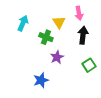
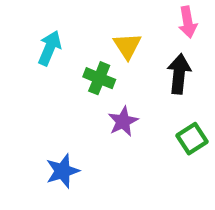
pink arrow: (79, 13) -> (188, 22), moved
blue star: (41, 80) -> (63, 171), moved

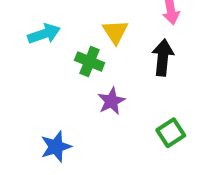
cyan arrow: (50, 48) -> (44, 34), turned 48
green square: (192, 139) -> (171, 133), moved

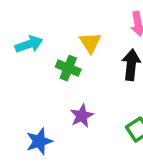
purple star: (111, 101) -> (82, 116), moved

